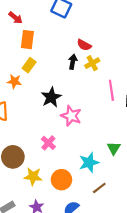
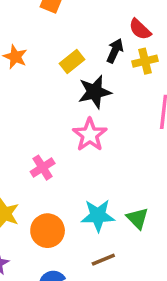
yellow rectangle: (29, 65) -> (72, 61), moved
black star: (51, 97) -> (95, 92), moved
green triangle: (114, 148) -> (138, 218), moved, turned -32

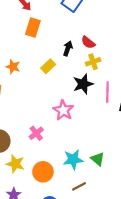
black arrow: (115, 51) -> (68, 48), moved
black star: (95, 92) -> (83, 84), moved

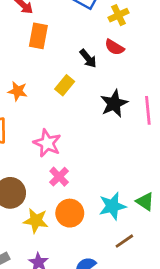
black arrow: (68, 48) -> (88, 58), turned 128
yellow cross: (93, 62) -> (119, 15), moved
pink star: (63, 110) -> (47, 143), moved
orange circle: (43, 172) -> (70, 213), moved

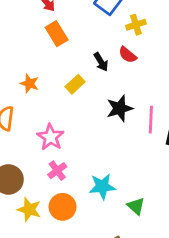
orange rectangle: (38, 36) -> (57, 34), turned -50
cyan star: (112, 206) -> (102, 187), moved

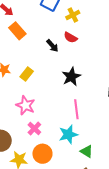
yellow rectangle: (75, 84) -> (27, 74), moved
pink line: (151, 120) -> (76, 109), moved
green triangle: (136, 206) -> (87, 151), moved

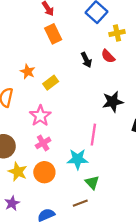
black star: (71, 77) -> (113, 102), moved

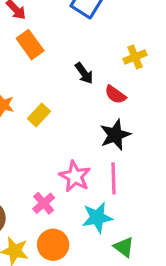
yellow cross: (117, 33) -> (135, 57), moved
red semicircle: (108, 56) -> (115, 95), moved
black star: (113, 102) -> (115, 135), moved
pink star: (40, 116) -> (75, 176), moved

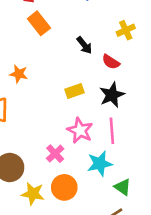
yellow rectangle: (39, 115) -> (74, 91), moved, turned 30

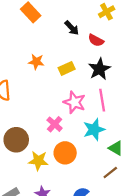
orange star: (19, 74) -> (36, 62), moved

